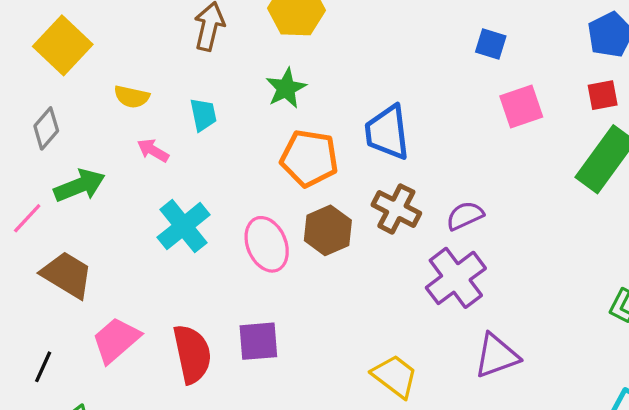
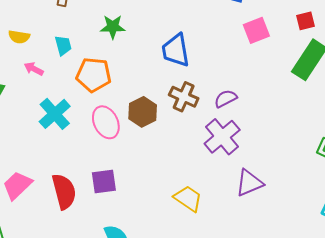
green star: (286, 88) -> (113, 27), turned 30
orange pentagon: (309, 158) -> (94, 75), moved

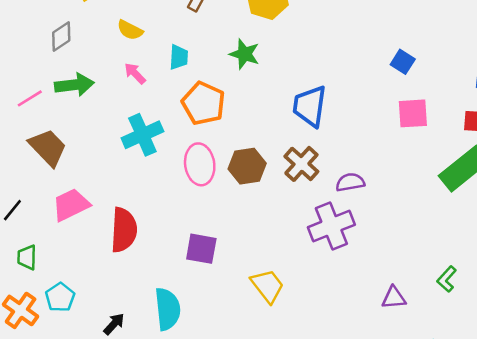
purple square: (104, 182) -> (201, 249), moved
purple triangle: (249, 183) -> (394, 298), moved, size x0.7

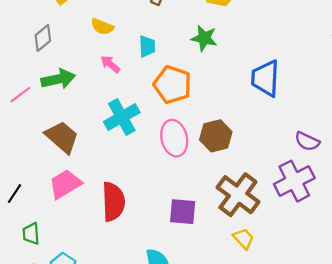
brown trapezoid: (48, 147) -> (62, 137), moved
brown cross: (301, 164) -> (238, 195), moved, size x1.4
purple semicircle: (350, 182) -> (307, 141), turned -140
yellow trapezoid: (268, 286) -> (243, 239), size x0.7

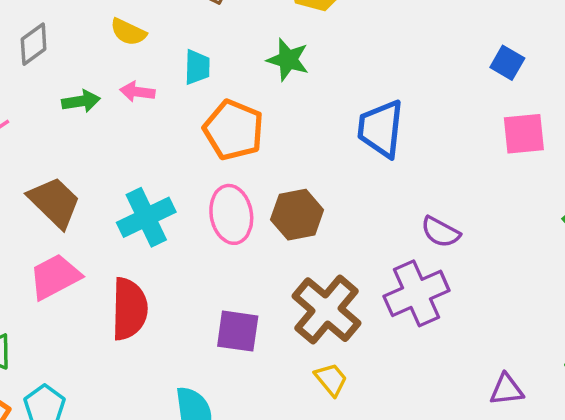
pink arrow: (110, 64) -> (137, 92), turned -36
green arrow: (58, 79) -> (81, 101), moved, size x0.7
cyan cross: (122, 117) -> (146, 217), moved

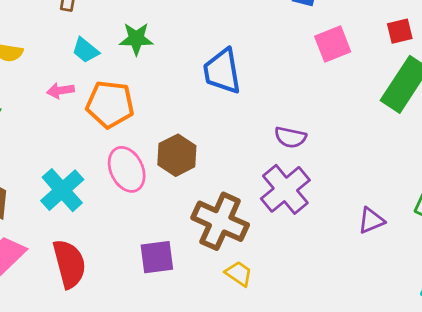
cyan trapezoid: (197, 67) -> (85, 50), moved, turned 144
pink arrow: (137, 92) -> (60, 91), moved
purple triangle: (506, 390) -> (371, 221), moved

